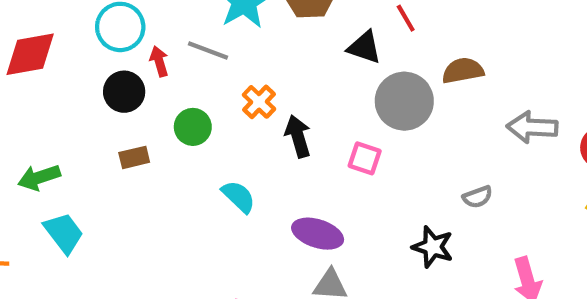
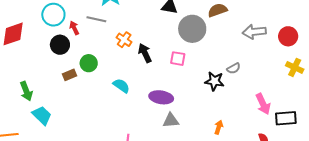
green circle: (193, 127) -> (89, 63), moved
green arrow: (39, 177) -> (26, 91), turned -84
black star: (433, 247) -> (214, 81), moved

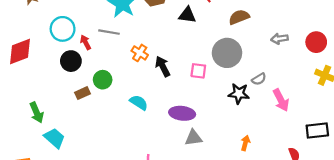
gray circle: (192, 29) -> (227, 53), moved
gray arrow: (254, 32) -> (279, 39), size x0.7
pink arrow: (263, 104) -> (281, 100), moved

